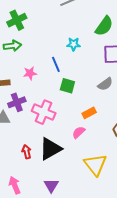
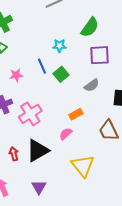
green square: (67, 86) -> (61, 74), moved, turned 35
pink cross: (44, 112) -> (30, 114), turned 35

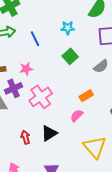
blue line: (42, 66) -> (35, 39), moved
pink star: (16, 75) -> (26, 69), moved
black triangle: (38, 151) -> (49, 133), size x0.7

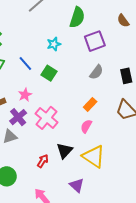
green square: (70, 56) -> (49, 73), moved
red arrow: (25, 137) -> (43, 161), turned 64
yellow triangle: (95, 147) -> (94, 156), moved

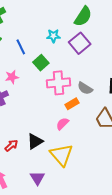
purple square: (95, 41) -> (80, 43), moved, turned -35
gray semicircle: (96, 72) -> (85, 88), moved, turned 70
pink cross: (47, 118) -> (59, 83), moved, turned 30

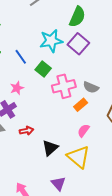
cyan star: (53, 36) -> (51, 41), size x1.6
pink semicircle: (62, 124) -> (83, 131), moved
red arrow: (11, 145) -> (26, 131), moved, turned 40

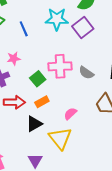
green square: (43, 69) -> (38, 79), moved
orange rectangle: (81, 105) -> (42, 102), moved
red arrow: (26, 131) -> (14, 102), size x1.5

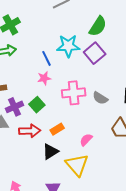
blue line: (24, 29) -> (47, 58), moved
pink star: (14, 59) -> (44, 78), moved
green square: (38, 79) -> (37, 105), moved

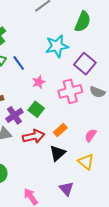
purple square: (95, 53) -> (85, 64), moved
blue line: (47, 58) -> (19, 63), moved
yellow triangle: (77, 165) -> (86, 162), size x0.7

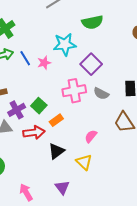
green semicircle: (83, 22) -> (92, 22), turned 50
pink star: (39, 82) -> (44, 63), moved
orange rectangle: (60, 130) -> (56, 120), moved

